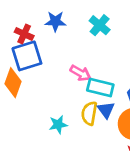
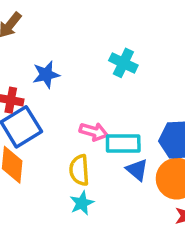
cyan cross: (100, 25) -> (123, 63), moved
yellow semicircle: (89, 113) -> (79, 170), moved

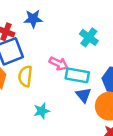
cyan cross: (123, 63) -> (89, 37), moved
yellow semicircle: (79, 170) -> (25, 76), moved

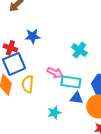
blue triangle: (83, 95) -> (77, 98), turned -40
cyan star: (42, 111) -> (54, 113), moved

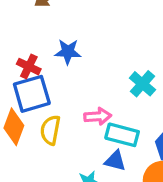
pink arrow: (55, 73) -> (98, 116), turned -35
blue triangle: (77, 98) -> (115, 161), moved

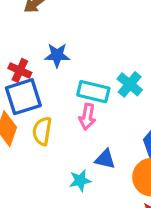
pink arrow: (98, 116) -> (87, 117), turned 105
cyan rectangle: (122, 135) -> (93, 92), moved

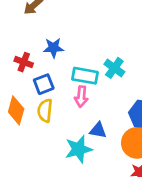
blue square: (23, 97) -> (44, 84), moved, size x0.7
cyan star: (80, 180) -> (79, 149), size x1.5

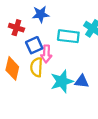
pink arrow: (81, 97) -> (46, 54), moved
cyan star: (79, 149) -> (62, 81), moved

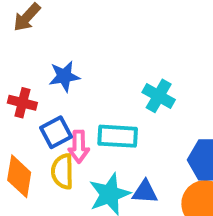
cyan rectangle: (68, 36) -> (118, 136), moved

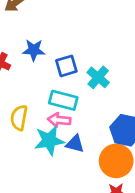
blue square: (56, 132) -> (66, 66), moved
pink arrow: (79, 147) -> (59, 120), moved, turned 85

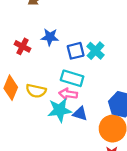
cyan cross: (98, 77) -> (95, 51), moved
yellow semicircle: (19, 118) -> (36, 91), turned -90

